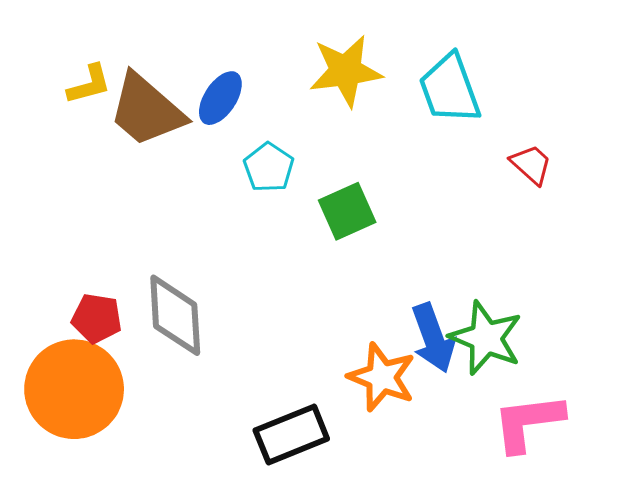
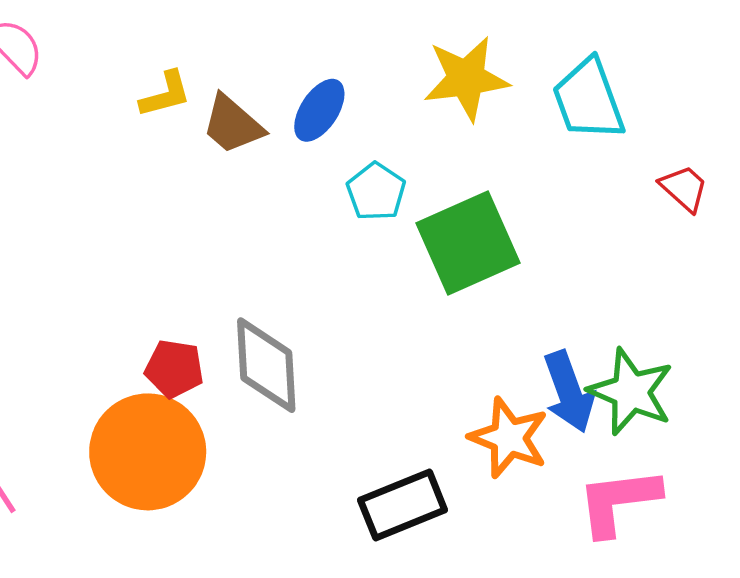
brown trapezoid: (146, 110) -> (233, 124), size x0.7
green square: (347, 211) -> (468, 243), size x1.5
pink L-shape: (528, 422) -> (618, 501), moved

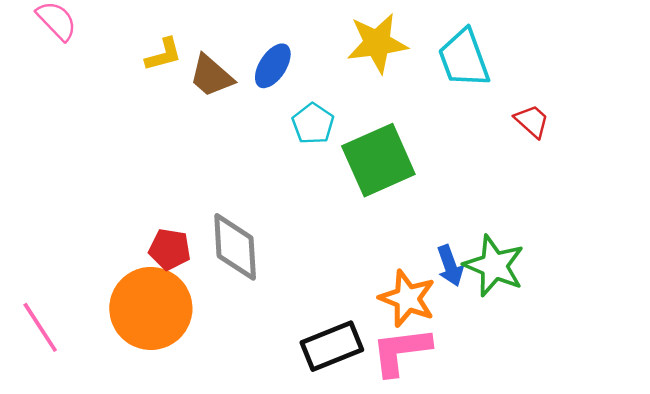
blue arrow: (569, 392) -> (450, 266), size x0.7
pink L-shape: (618, 501) -> (401, 351), moved

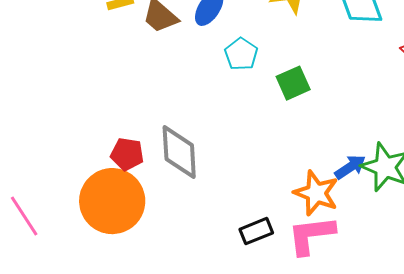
green square: (378, 160) -> (293, 83), size x0.6
blue arrow: (450, 266) -> (350, 167), turned -104
black rectangle: (332, 346) -> (256, 231), size x0.7

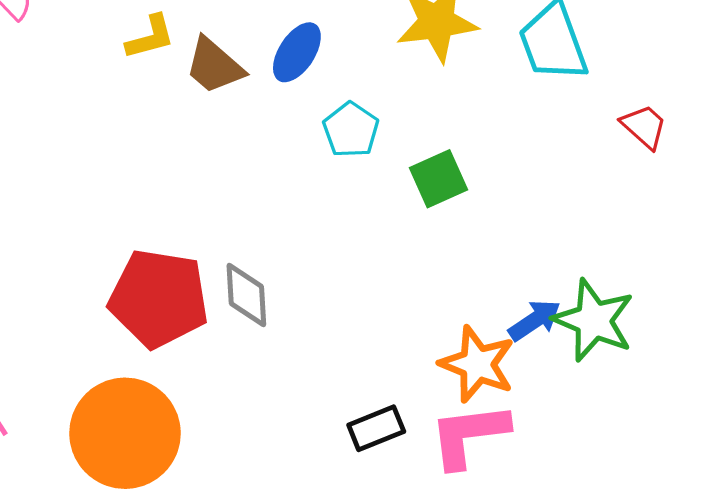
gray diamond: (179, 152) -> (246, 295), size x0.7
red pentagon: (127, 154) -> (159, 298), size x1.8
orange circle: (112, 201) -> (125, 433), moved

